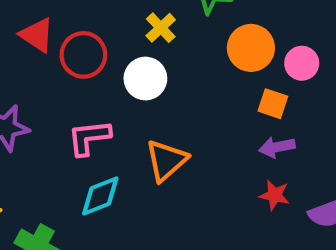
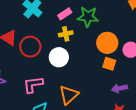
yellow cross: (161, 28) -> (66, 34), turned 32
orange square: (273, 104) -> (109, 64), moved

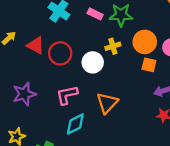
pink rectangle: (65, 14) -> (95, 14), turned 64
yellow cross: (66, 34) -> (113, 46), moved

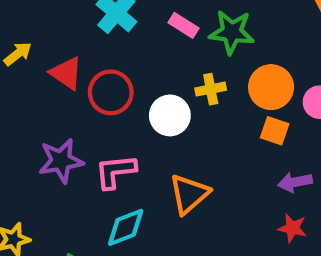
purple star: (24, 94) -> (61, 161), moved

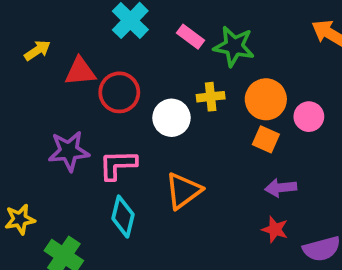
red triangle: (66, 73) -> (80, 71), turned -44
cyan diamond: (126, 227) -> (123, 217), turned -60

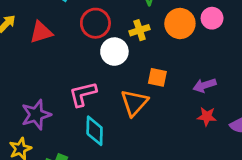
red circle: (119, 92) -> (95, 23), moved
pink circle: (309, 117) -> (212, 18), moved
orange square: (266, 139) -> (157, 77), moved
purple star: (69, 151) -> (36, 115), moved

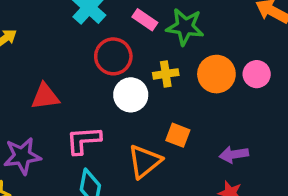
red triangle: (41, 32) -> (45, 96), moved

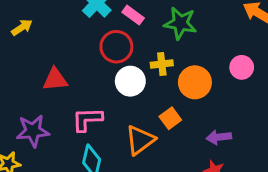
pink rectangle: (145, 20) -> (133, 15), moved
orange circle: (216, 74) -> (195, 82), moved
orange square: (178, 135) -> (170, 118), turned 30

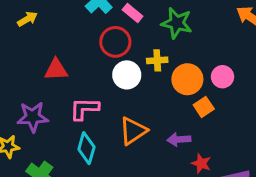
pink circle: (242, 67) -> (223, 77), moved
orange square: (170, 118) -> (204, 107), moved
purple arrow: (219, 137) -> (179, 139), moved

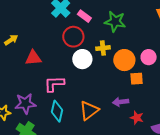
yellow arrow: (27, 19) -> (11, 40), moved
orange square: (204, 107) -> (137, 79), turned 32
purple star: (33, 117) -> (25, 104), moved
orange triangle: (133, 131) -> (89, 110), moved

